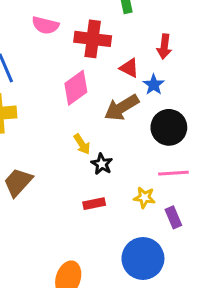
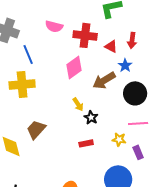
red triangle: (129, 68) -> (111, 46), moved

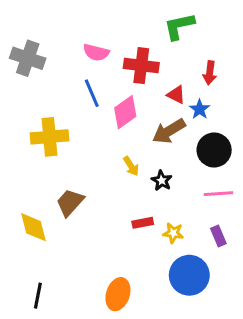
red triangle: (111, 46) -> (176, 95), moved
blue line: (28, 54) -> (92, 93), moved
black star: (91, 117) -> (162, 181), moved
yellow star: (119, 139) -> (173, 233), moved

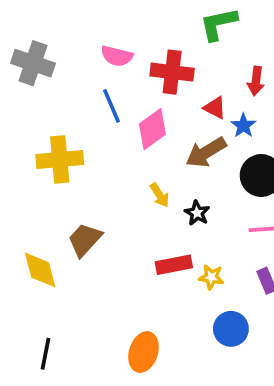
red rectangle: (143, 223) -> (174, 265), size x1.4
blue circle: (189, 275) -> (231, 329), size x0.7

